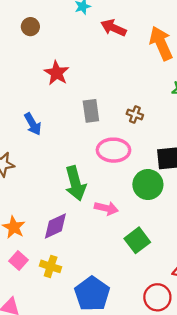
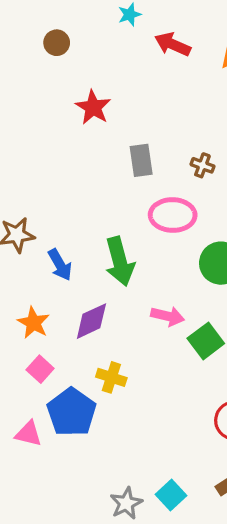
blue arrow: (33, 124) -> (60, 265), moved
pink arrow: (106, 208) -> (168, 316), moved
yellow cross: (51, 266) -> (111, 377), moved
blue pentagon: (92, 294) -> (72, 412), moved

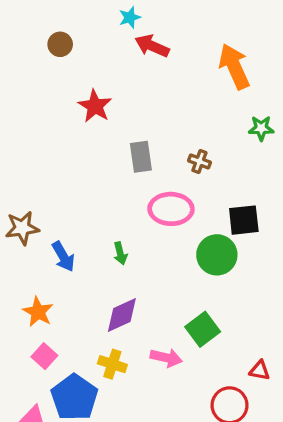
red arrow: (173, 44) -> (152, 46), moved
green arrow: (120, 261) -> (120, 253), size x0.5
pink arrow: (168, 316) -> (166, 358), moved
purple diamond: (91, 321) -> (122, 315), moved

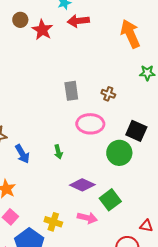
red arrow: (152, 46) -> (78, 21), turned -30
red star: (95, 106) -> (42, 30), moved
black square: (244, 220) -> (136, 131), turned 30
purple diamond: (122, 315) -> (82, 185), moved, turned 50

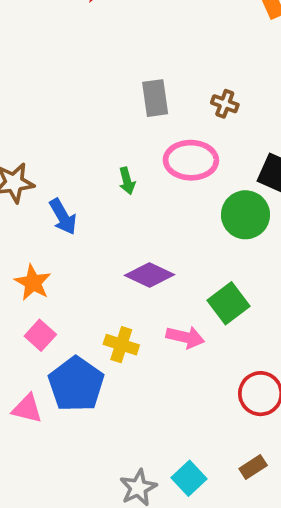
green arrow: (58, 152) -> (127, 181), moved
purple diamond: (82, 185) -> (150, 275), moved

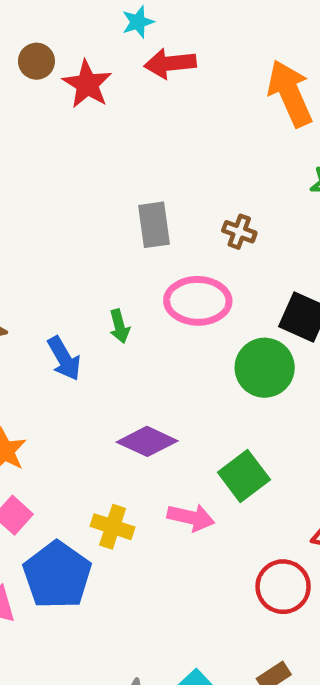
blue arrow: (63, 217) -> (64, 358), moved

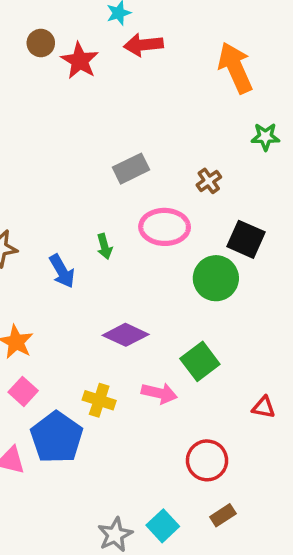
gray rectangle: (154, 225) -> (131, 169), turned 72
brown cross: (239, 232) -> (209, 181), moved, turned 35
red circle: (283, 587) -> (207, 460), moved

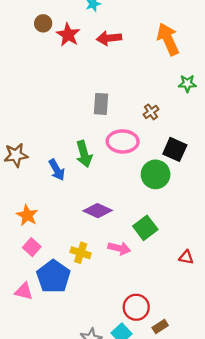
red arrow: (143, 45) -> (109, 38), moved
gray rectangle: (131, 169) -> (101, 104), turned -60
green arrow: (104, 246) -> (84, 154), size x1.6
red circle: (207, 460) -> (136, 307), moved

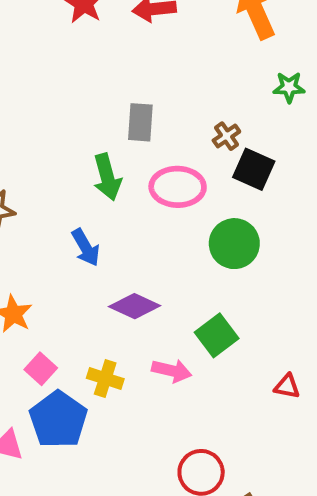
black square: (175, 149) -> (254, 169), moved
green arrow: (84, 154) -> (107, 177), moved
blue arrow: (57, 170) -> (86, 247), moved
pink square: (32, 247) -> (41, 369), moved

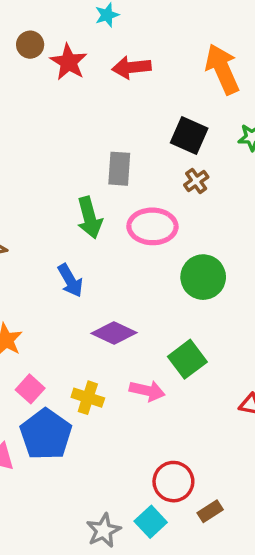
black square: (254, 169) -> (189, 136), moved

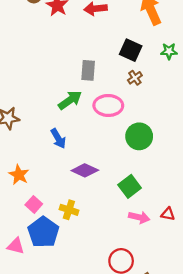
green arrow: (90, 218) -> (70, 100), turned -110
pink arrow: (147, 391) -> (139, 217), moved

